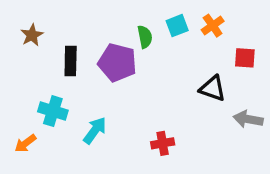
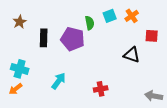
cyan cross: (53, 111) -> (20, 69), moved
gray arrow: (248, 119) -> (154, 96), moved

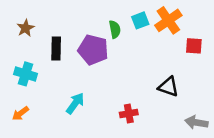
orange cross: (132, 16) -> (168, 20), size x1.5
black triangle: (132, 55) -> (168, 87), moved
cyan cross: (20, 69) -> (26, 74), moved

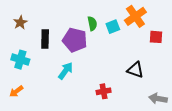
cyan square: (140, 20) -> (113, 27), moved
cyan arrow: (75, 103) -> (66, 71), moved

